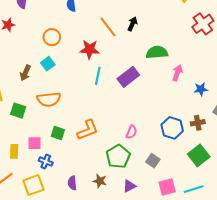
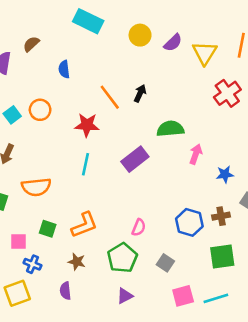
cyan square: (48, 64) -> (12, 115), moved
cyan line: (98, 76) -> (86, 164), moved
green square: (199, 155) -> (222, 257), turned 30
brown star: (100, 181) -> (77, 262), moved
purple triangle: (129, 186) -> (125, 296), moved

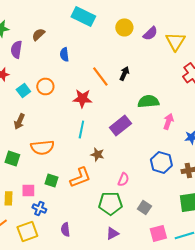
blue hexagon: (189, 222) -> (161, 162), moved
green pentagon: (122, 258) -> (110, 203), turned 30
brown star: (77, 262) -> (97, 154), moved

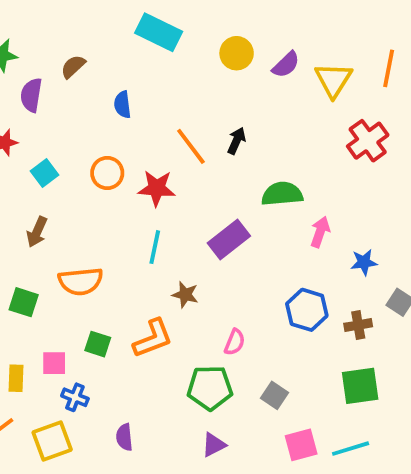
orange circle: (45, 86) -> (107, 173), moved

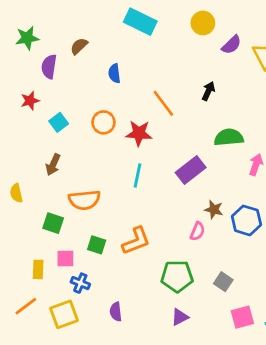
yellow circle: (237, 53) -> (203, 23), moved
black arrow: (237, 141) -> (208, 91), moved
brown star: (185, 295) -> (214, 210), moved
green square: (24, 302) -> (53, 223), moved
pink semicircle: (235, 342) -> (197, 231), moved

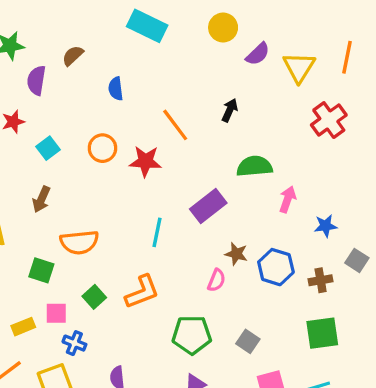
cyan line: (138, 175) -> (157, 232), moved
green square: (97, 245) -> (94, 297), turned 30
yellow rectangle: (38, 269) -> (23, 327), turned 66

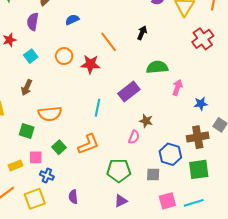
purple semicircle: (36, 80) -> (33, 22), moved
blue semicircle: (116, 89) -> (72, 20), turned 72
blue hexagon: (276, 267) -> (170, 154), moved
brown cross: (321, 280) -> (198, 137), size x1.5
gray square: (248, 341) -> (153, 175), turned -32

